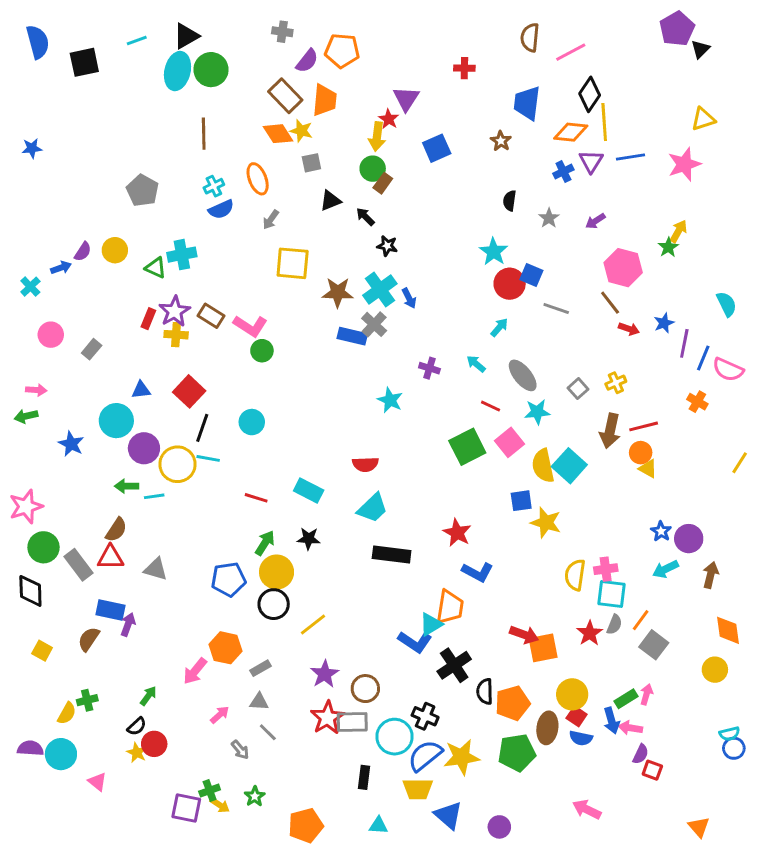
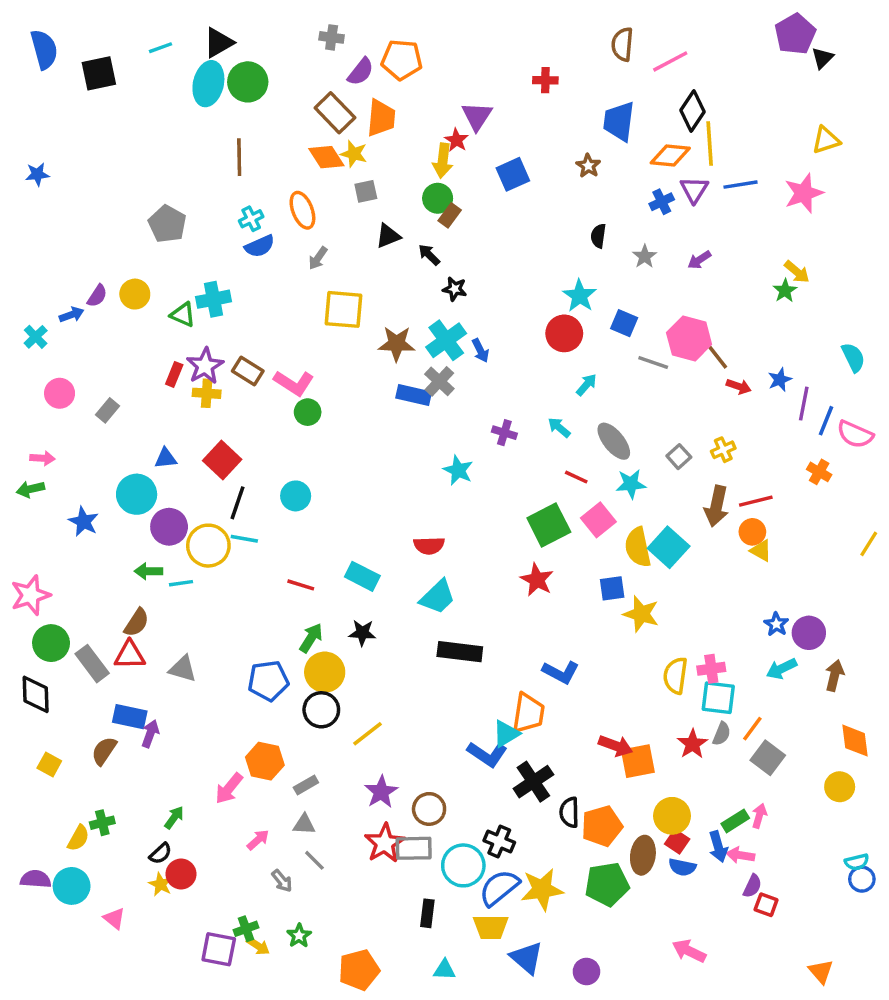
yellow arrow: (678, 231) -> (797, 272), turned 100
pink hexagon: (623, 268) -> (689, 339), moved
red circle: (510, 284) -> (564, 333), moved
red star: (457, 533) -> (537, 580), moved

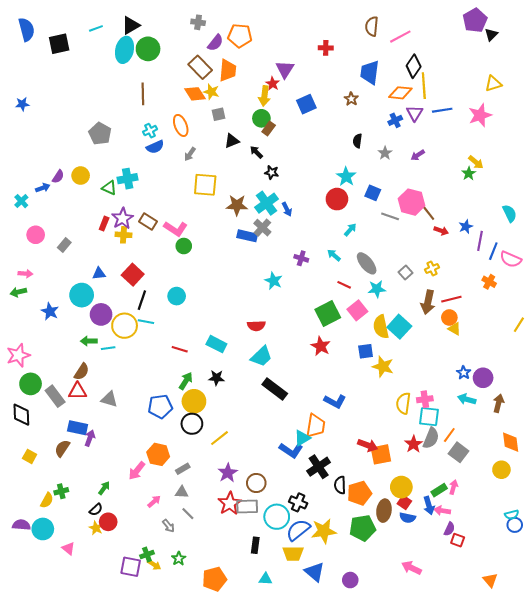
black rectangle: (460, 652) -> (275, 389), turned 30
cyan arrow: (781, 669) -> (467, 399), turned 42
gray semicircle: (722, 734) -> (431, 438), size x1.5

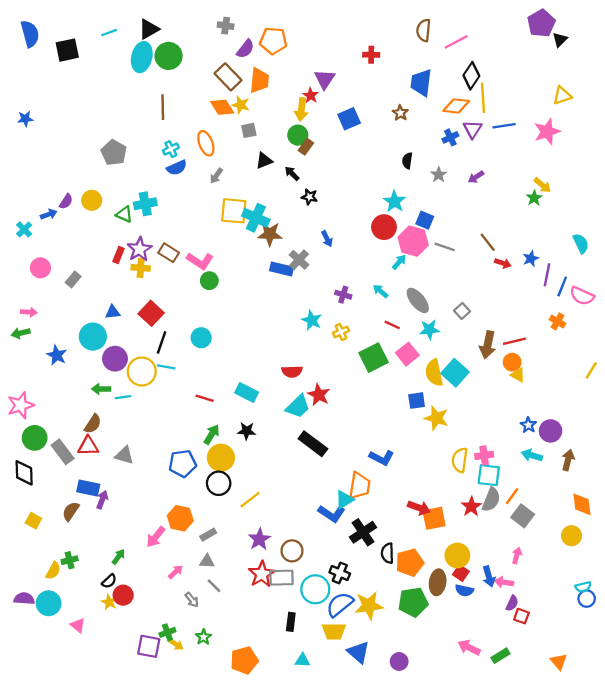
pink hexagon: (412, 202) -> (413, 241), moved
cyan cross: (267, 203) -> (256, 218), moved, turned -30
yellow cross: (432, 268) -> (341, 332), moved
red star: (321, 346) -> (319, 395), moved
green rectangle: (439, 490) -> (500, 656), moved

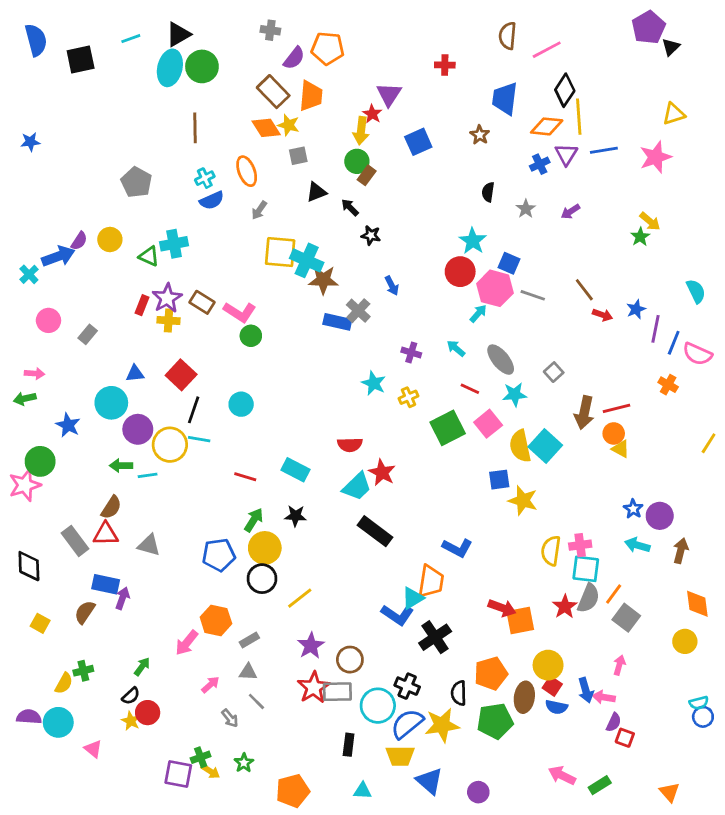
blue arrow: (49, 214) -> (58, 256), size x1.6
green circle: (35, 438) -> (40, 461), moved
black semicircle: (387, 553) -> (459, 693), moved

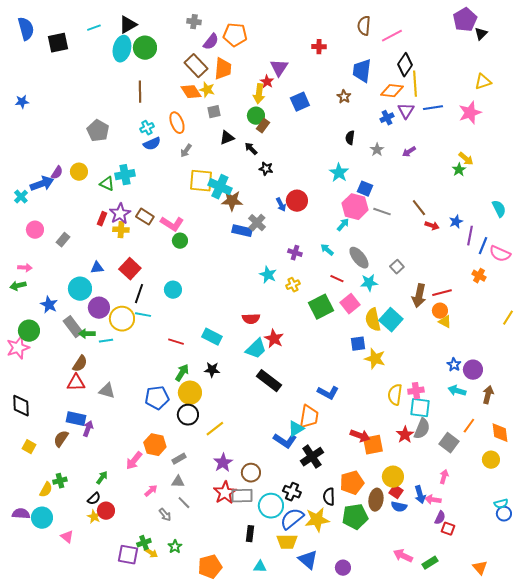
red circle: (460, 272) -> (297, 201), moved
gray rectangle: (75, 541) -> (73, 327), moved
orange line: (614, 594) -> (469, 426), moved

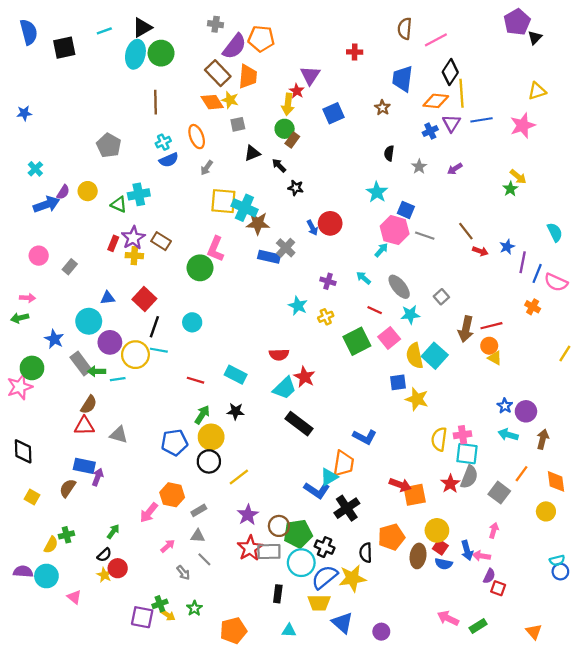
purple semicircle: (211, 42) -> (234, 46), size x1.4
cyan cross: (21, 197) -> (35, 169), moved
pink L-shape: (172, 224) -> (216, 249), moved, turned 80
green circle: (180, 241) -> (200, 268), size x1.5
green pentagon: (355, 517) -> (298, 534), moved

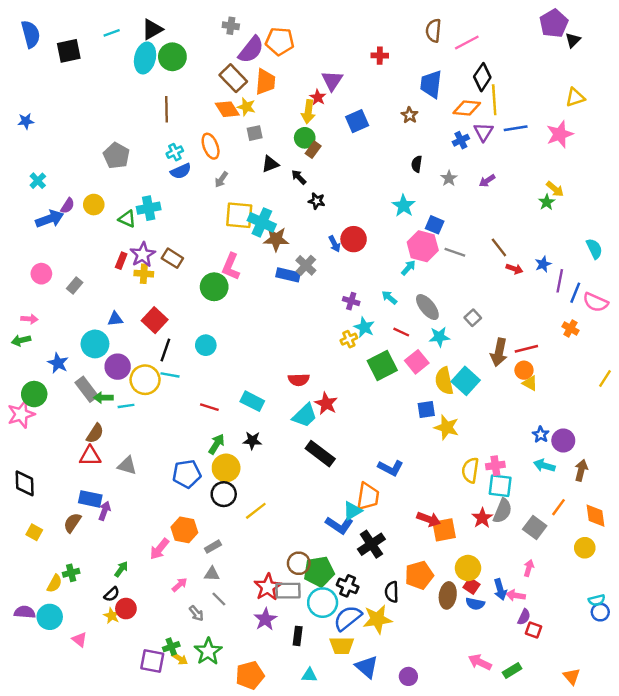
cyan star: (298, 306) -> (364, 327), moved
purple star: (248, 515) -> (265, 619), moved
green star: (194, 608) -> (208, 651), size x1.6

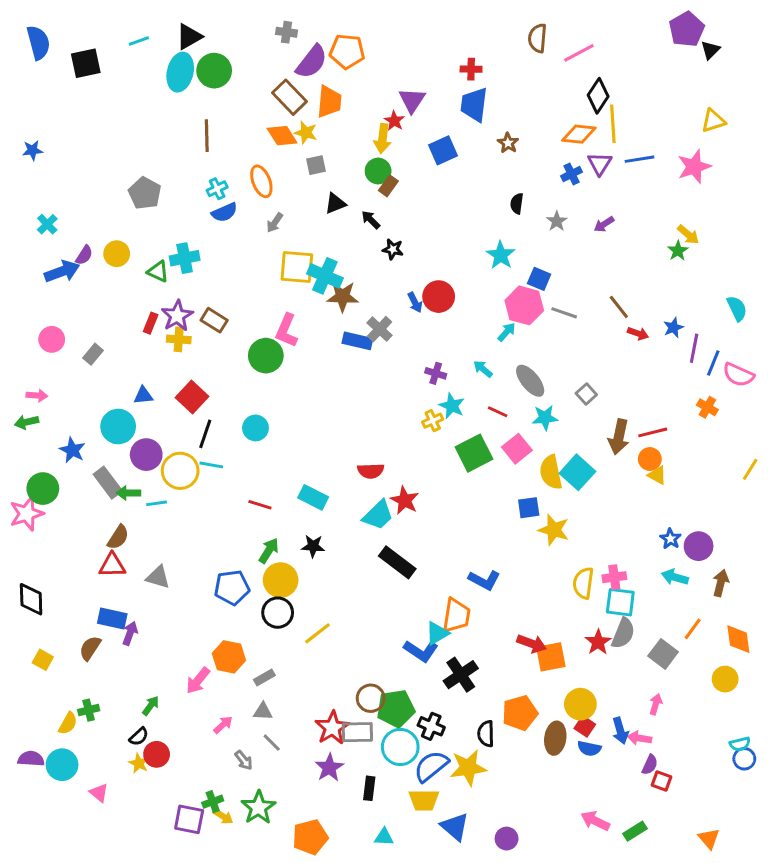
blue trapezoid: (431, 84) -> (474, 105), moved

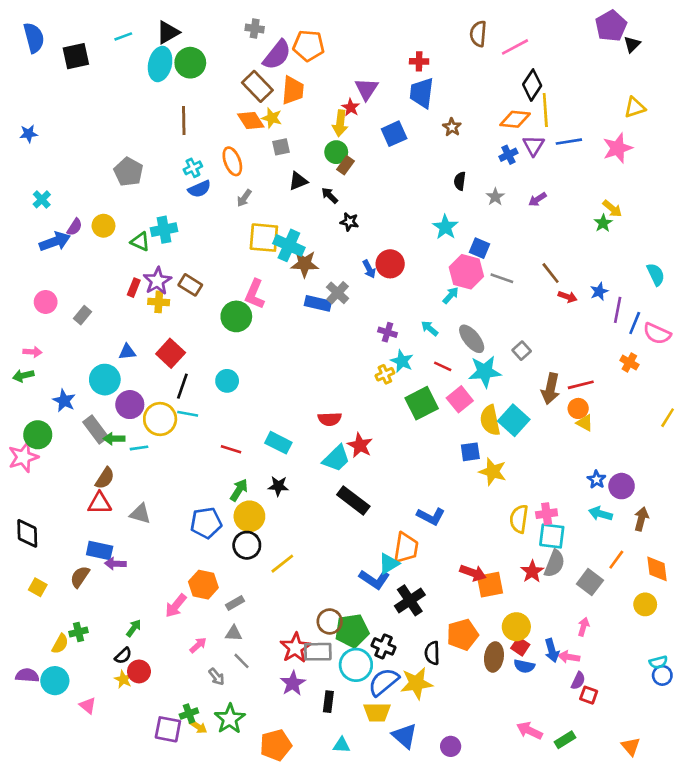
cyan star: (545, 418) -> (485, 372), size x1.4
purple arrow: (130, 633) -> (115, 564), turned -108

